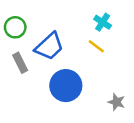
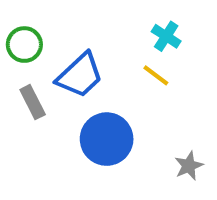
gray star: (116, 102) -> (189, 166), turned 30

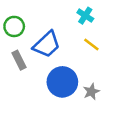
cyan cross: (166, 36) -> (85, 16), moved
gray star: (189, 166) -> (91, 92), moved

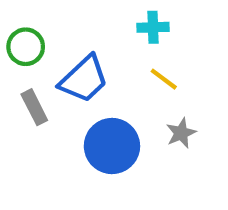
cyan cross: (85, 16) -> (153, 27), turned -35
gray star: (91, 92) -> (181, 133), moved

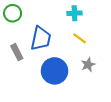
green circle: (26, 47) -> (13, 13), moved
blue trapezoid: (84, 79) -> (41, 38), turned -35

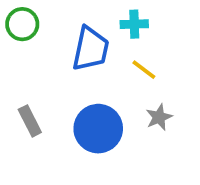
blue trapezoid: (41, 38) -> (91, 49), moved
gray rectangle: (17, 52) -> (30, 121), moved

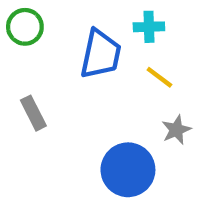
gray rectangle: (30, 121) -> (33, 113), moved
blue circle: (98, 129) -> (128, 170), moved

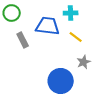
blue trapezoid: (101, 54) -> (48, 26), turned -95
gray rectangle: (33, 113) -> (23, 40), moved

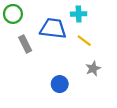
blue circle: (61, 81) -> (60, 84), moved, size x0.6

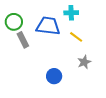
green circle: (13, 14) -> (14, 22), moved

